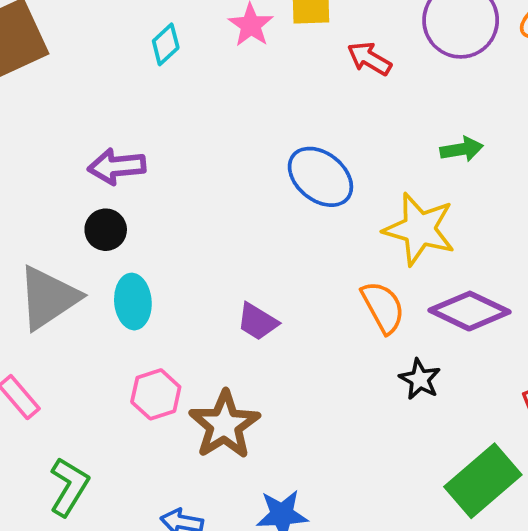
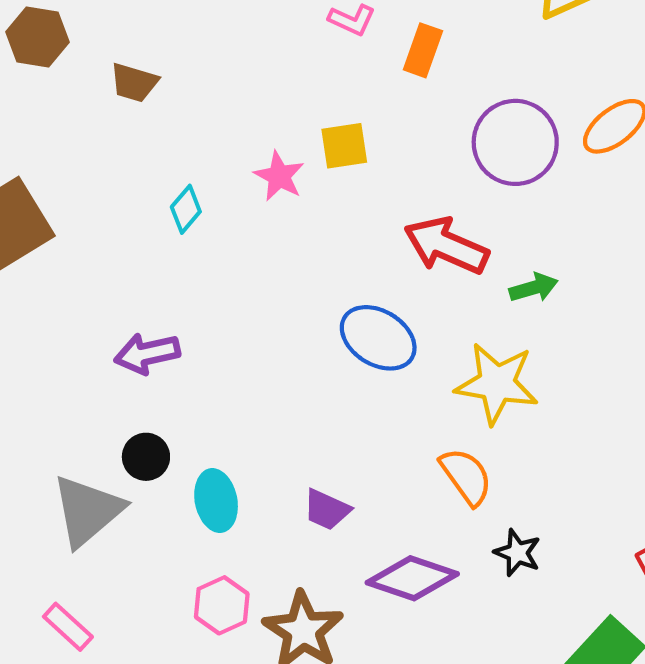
red arrow: (369, 59) -> (446, 246), moved, size x1.6
black circle: (106, 230) -> (146, 457), moved
cyan ellipse: (133, 302) -> (216, 501), moved
purple diamond: (469, 311) -> (412, 578), moved

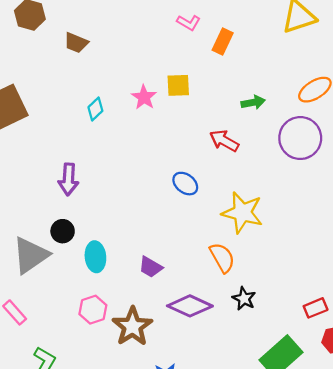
purple circle: (515, 142) -> (300, 138), moved
red arrow: (446, 246) -> (224, 141), size x0.7
green arrow: (534, 288) -> (253, 102), moved
blue ellipse: (378, 338) -> (185, 184), size x0.7
purple arrow: (147, 354) -> (68, 179), turned -80

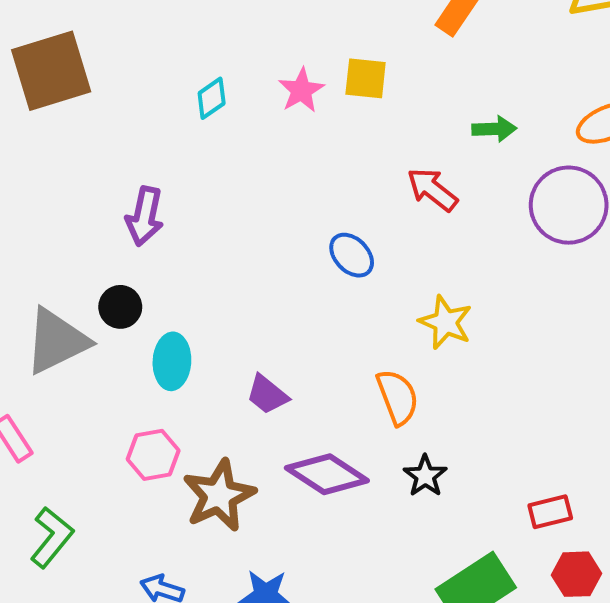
yellow star: (242, 213) -> (446, 322), size x0.7

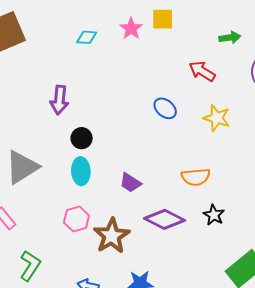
cyan diamond: (212, 98) -> (87, 37), turned 45
black circle: (120, 307) -> (82, 138), moved
yellow star: (446, 322) -> (217, 118), moved
orange semicircle: (397, 397) -> (196, 177), turned 112

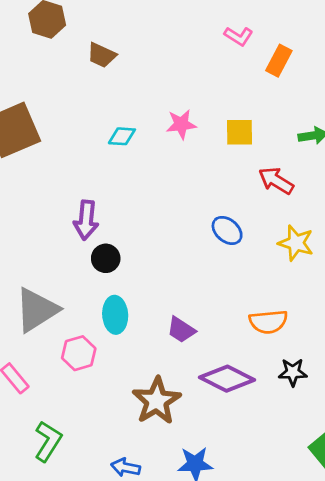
yellow square: (163, 19) -> (240, 132), moved
pink star: (131, 29) -> (181, 124), turned 30
black circle: (82, 138) -> (106, 258), moved
black star: (214, 215) -> (293, 372), turned -30
pink hexagon: (76, 219) -> (79, 353), moved

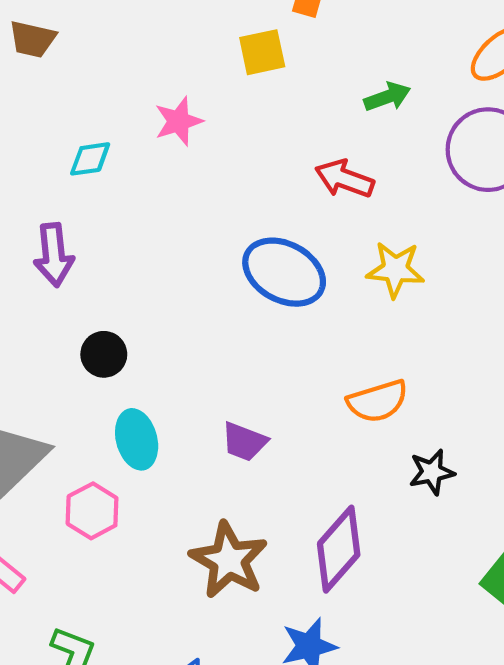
yellow square: (240, 132) -> (262, 52), moved
purple arrow: (86, 220) -> (54, 255), moved
blue ellipse: (227, 230) -> (284, 272), size x1.6
purple diamond: (227, 379) -> (339, 549), moved, turned -64

